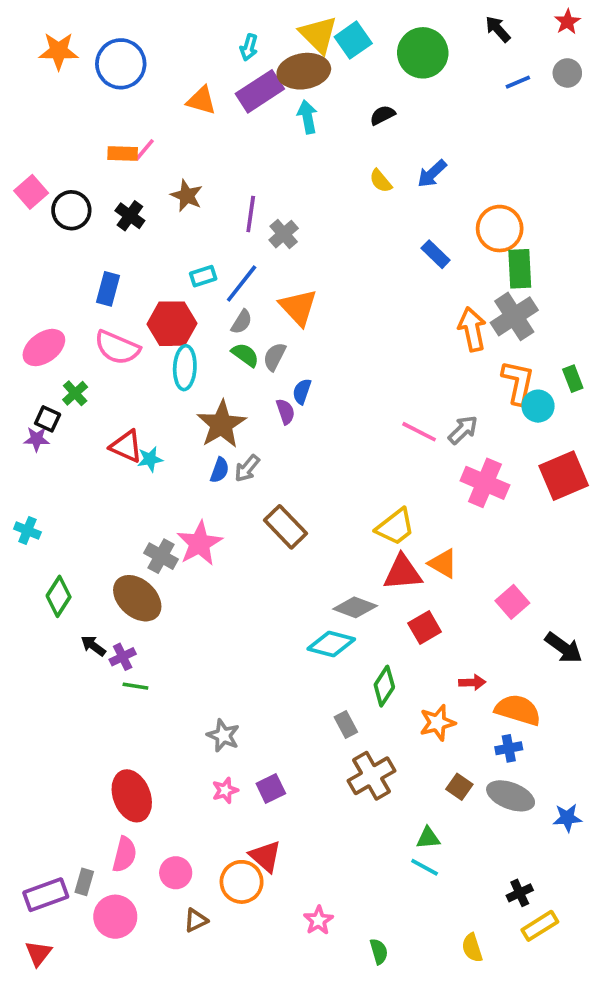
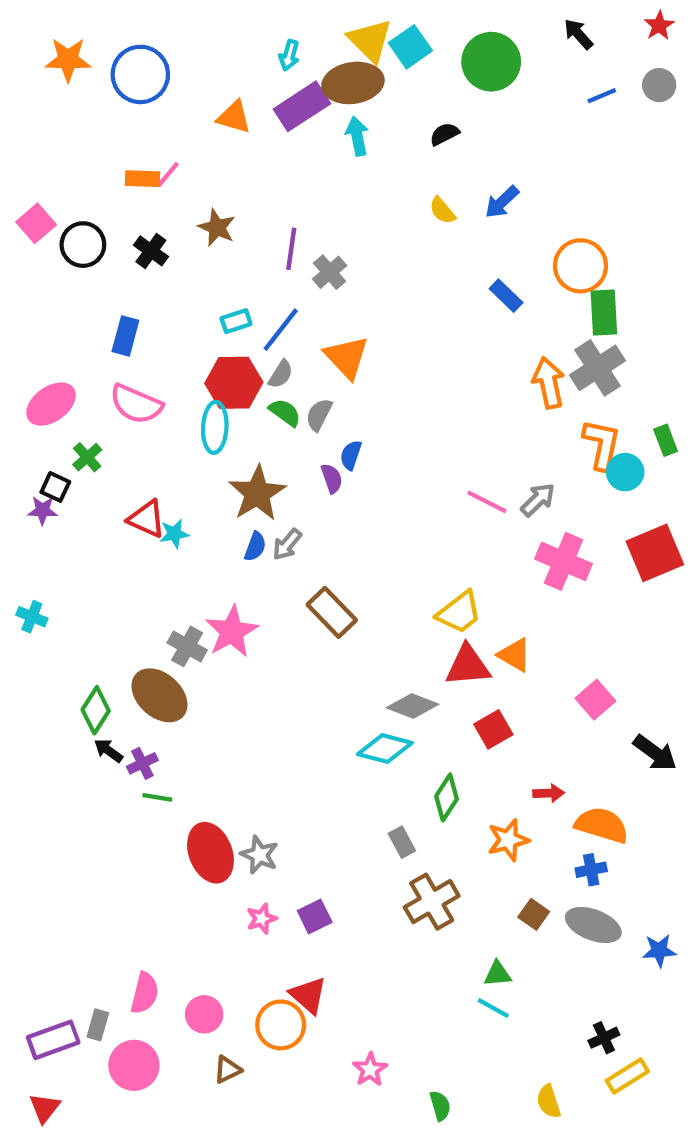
red hexagon: (172, 324) -> (234, 383), moved
green diamond: (59, 596) -> (96, 710), moved
red ellipse: (132, 796) -> (211, 853), moved

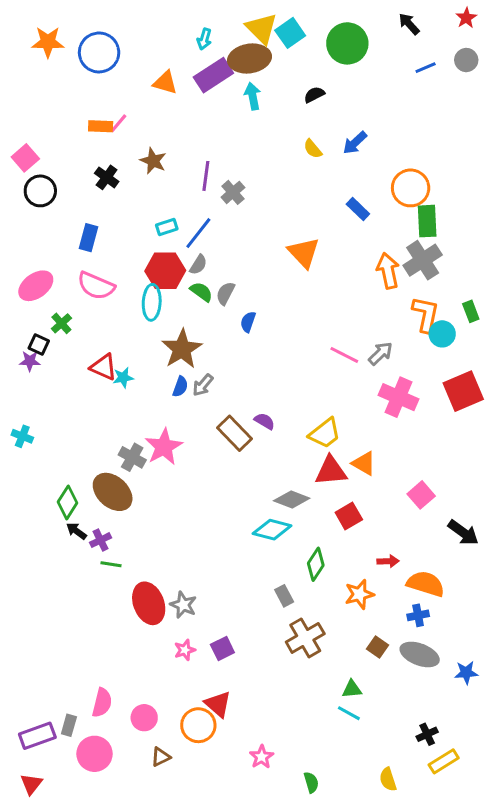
black circle: (83, 245) -> (40, 191), moved
orange triangle: (347, 357) -> (304, 253), moved
purple semicircle: (332, 478) -> (265, 421), moved, turned -40

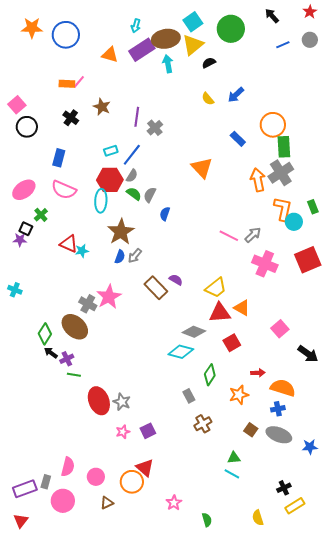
yellow triangle: (262, 28) -> (193, 45), moved, turned 35
brown cross: (305, 638) -> (203, 424), size x0.7

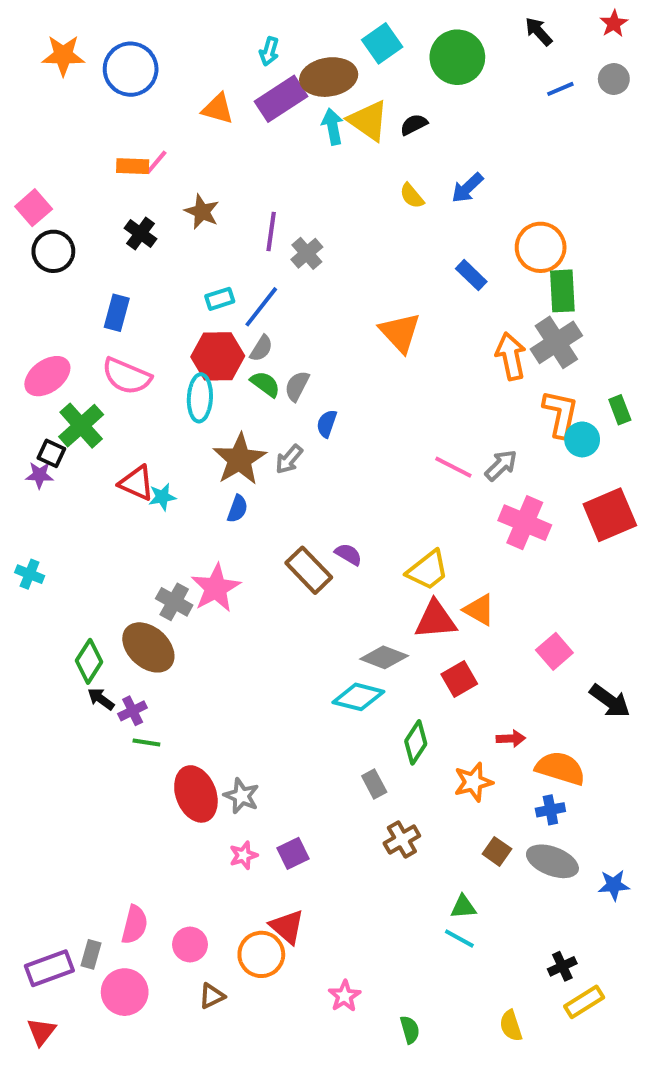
yellow triangle: (193, 45) -> (368, 121), moved, turned -45
green cross: (41, 215) -> (81, 426), size x1.6
gray arrow: (135, 256) -> (289, 459), moved

